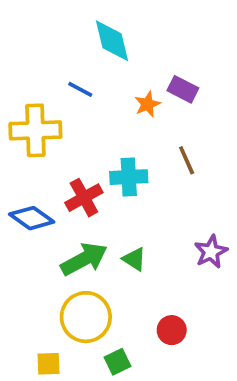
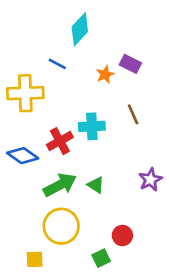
cyan diamond: (112, 41) -> (80, 29), turned 56
green square: (118, 362) -> (101, 258), moved

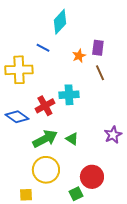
purple rectangle: (130, 64) -> (98, 48), turned 70
brown line: (133, 114) -> (100, 73), moved
red circle: (122, 235) -> (92, 177), size x1.5

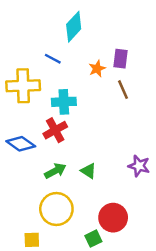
cyan cross: (69, 95) -> (64, 102), moved
purple star: (113, 135) -> (139, 166), turned -30
green arrow: (45, 139) -> (55, 171), size x0.7

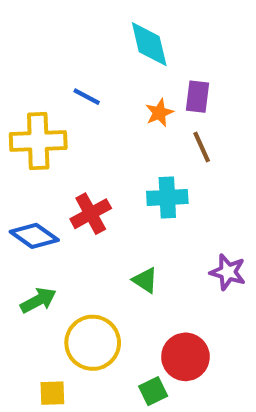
cyan diamond: (74, 27) -> (149, 44), moved, turned -56
cyan cross: (64, 102) -> (167, 197), moved
green arrow: (55, 171) -> (38, 300), moved

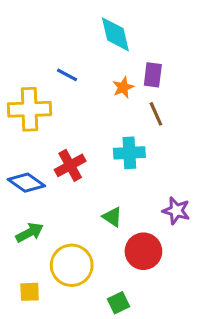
red circle: (185, 357) -> (143, 251), moved
yellow square: (52, 393) -> (30, 292), moved

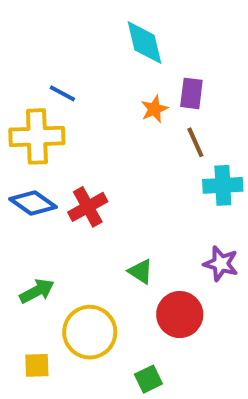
blue line: (67, 75) -> (62, 93), moved
cyan cross: (129, 153) -> (223, 185), moved
blue diamond: (26, 183) -> (33, 203), moved

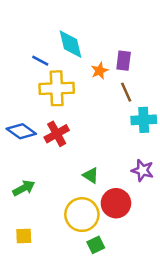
cyan diamond: (145, 43) -> (71, 44), moved
yellow cross: (37, 136) -> (57, 88), moved
yellow circle: (90, 332) -> (82, 215), moved

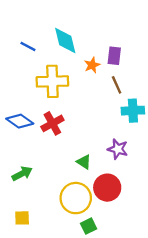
blue line: (40, 61) -> (28, 46), moved
purple star: (142, 170) -> (118, 149), moved

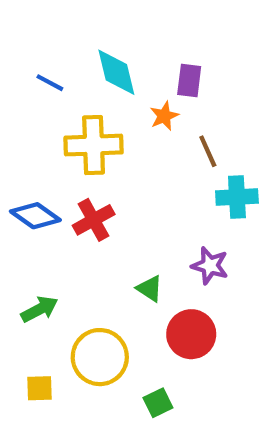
purple rectangle: (114, 56) -> (189, 81), moved
yellow circle: (76, 198) -> (100, 357), moved

